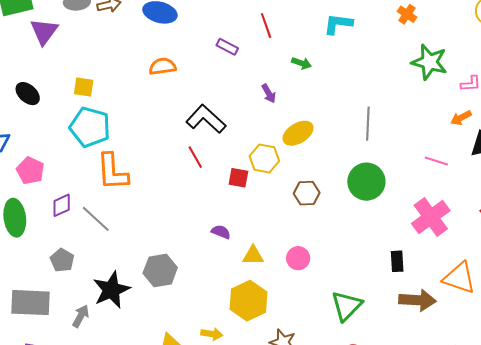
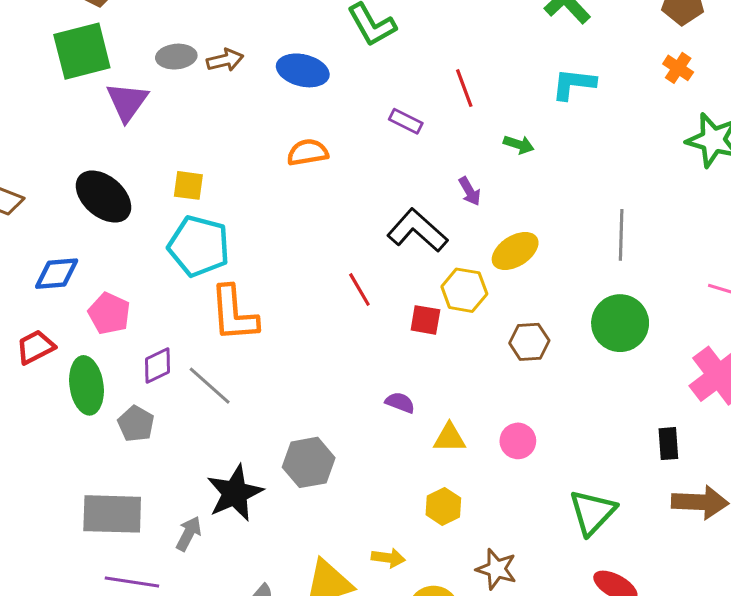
black ellipse: (28, 94) -> (103, 197), size x1.5
black L-shape: (206, 119) -> (417, 230), moved
gray pentagon: (62, 260) -> (136, 424), moved
yellow hexagon: (248, 301) -> (443, 506), size x0.6

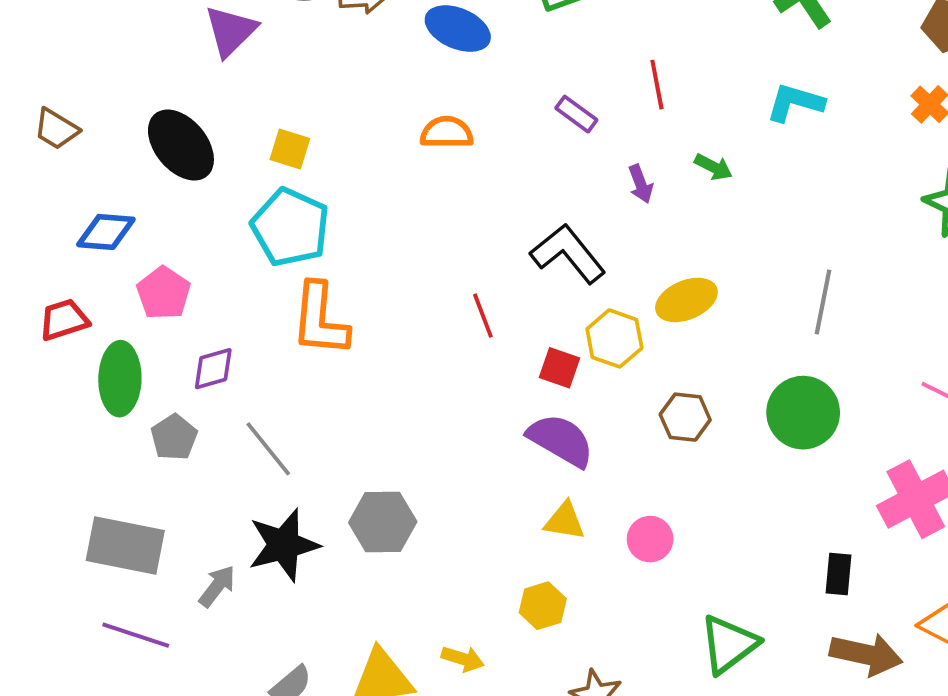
purple arrow: (470, 191) -> (641, 184), moved
gray line: (210, 386) -> (268, 449), moved
purple semicircle: (400, 403) -> (561, 440), moved, size x1.8

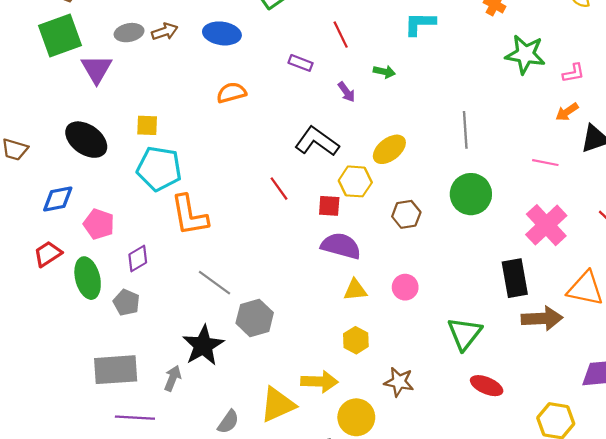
gray line: (268, 449) -> (215, 283), moved
black rectangle: (839, 574) -> (515, 278), size x1.6
yellow arrow: (463, 659) -> (319, 382), size x1.5

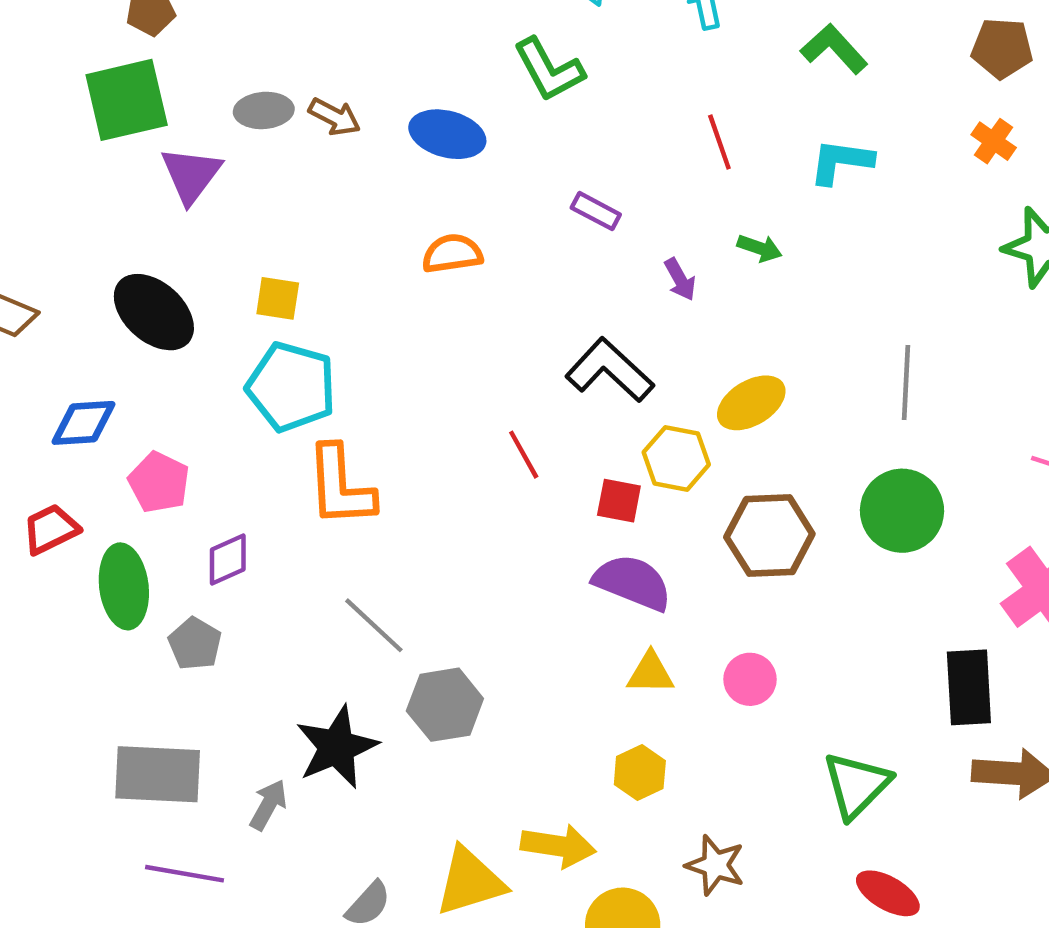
brown arrow: (165, 32) -> (335, 117), turned 40
red line: (341, 35) -> (719, 142), moved
brown hexagon: (406, 214) -> (769, 535), size x1.5

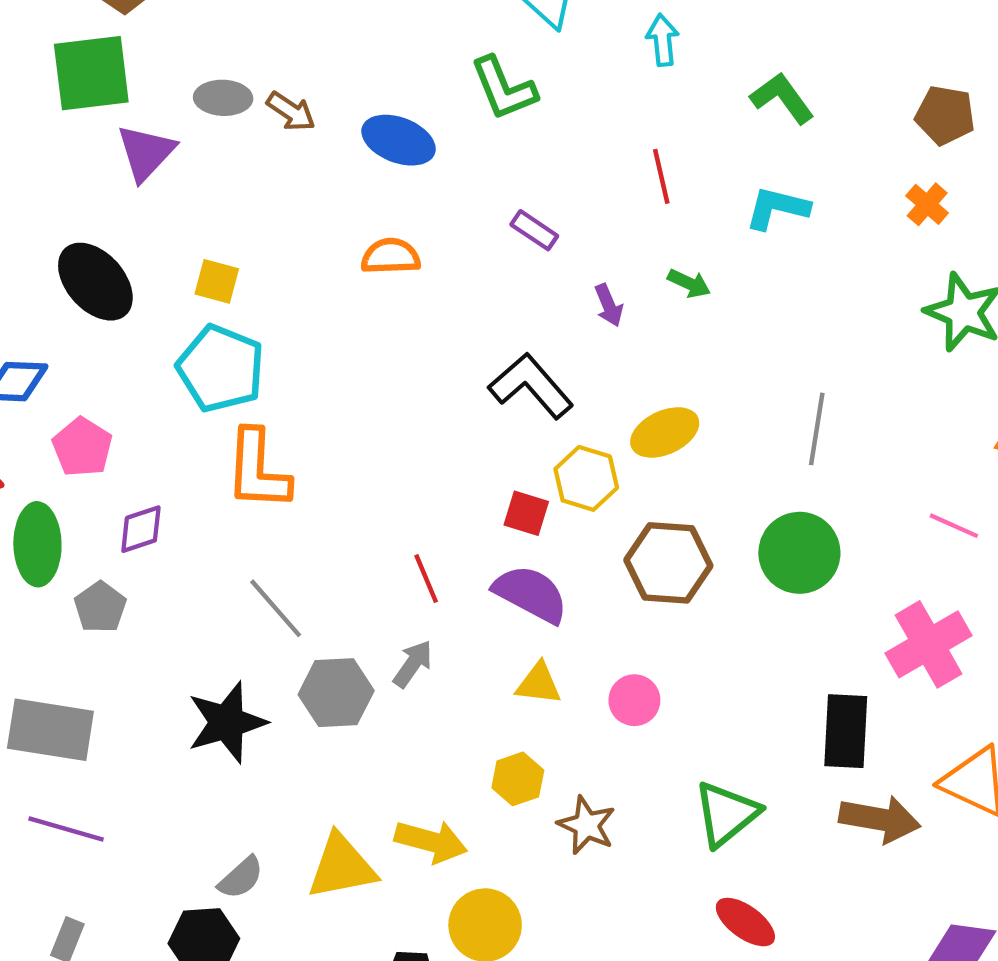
red line: (524, 455) -> (426, 579), moved
gray arrow: (268, 805) -> (413, 664), moved
brown star: (715, 865) -> (587, 825), moved

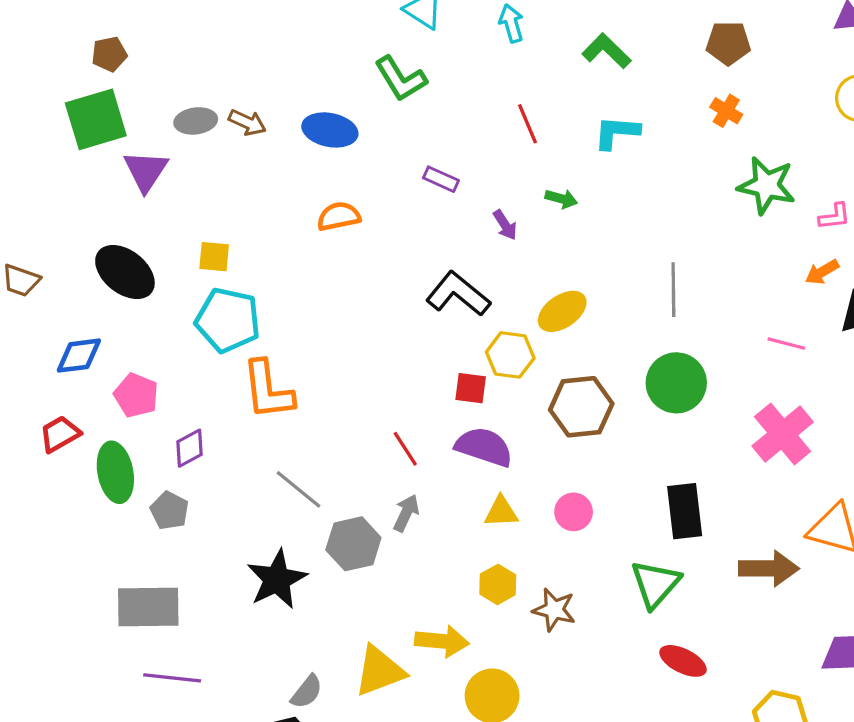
black rectangle: (846, 731) -> (685, 511), moved

